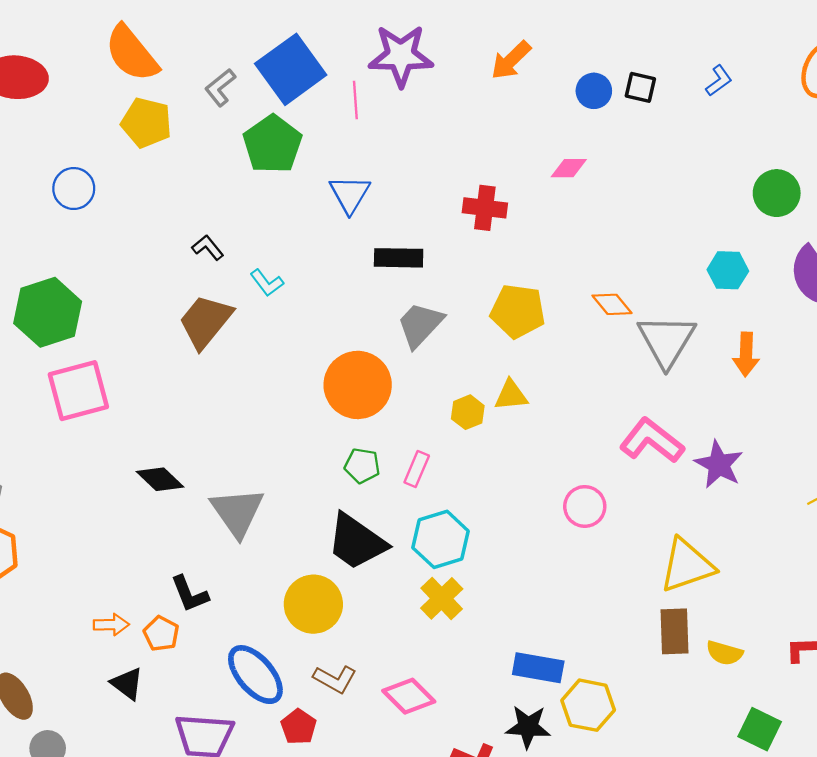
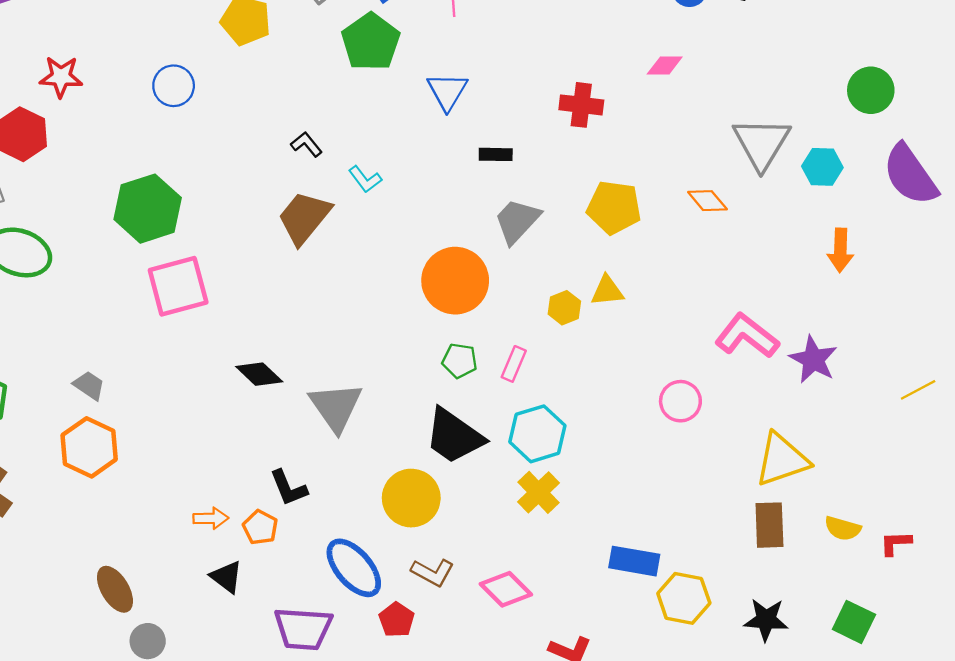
black rectangle: (399, 258) -> (496, 154), size x0.7
gray triangle: (667, 341) -> (762, 143), moved
yellow semicircle: (724, 653) -> (843, 528), moved
black star: (528, 727) -> (766, 620), moved

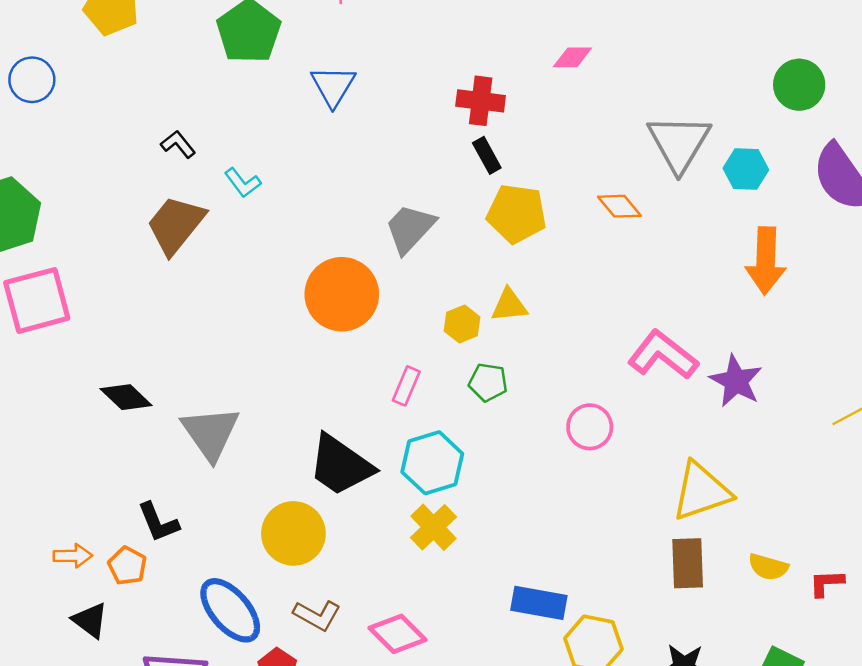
black rectangle: (496, 154) -> (487, 155), moved, turned 60
orange arrow: (840, 250) -> (766, 261), size x1.4
green pentagon: (460, 361) -> (488, 382), moved

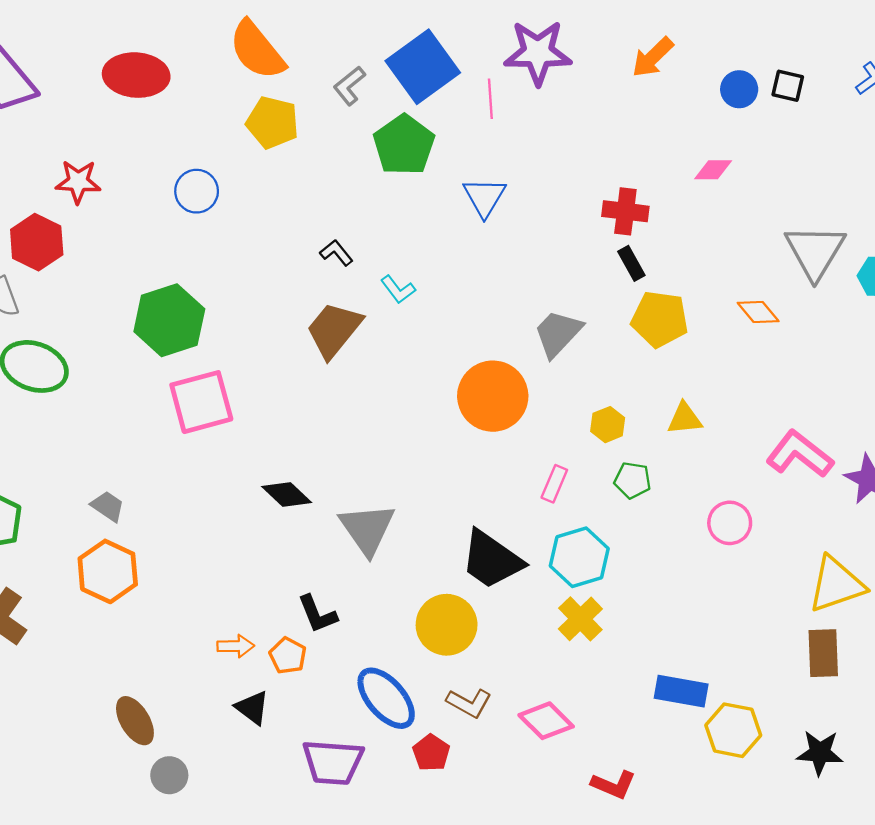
yellow triangle: (509, 305) -> (685, 419), moved

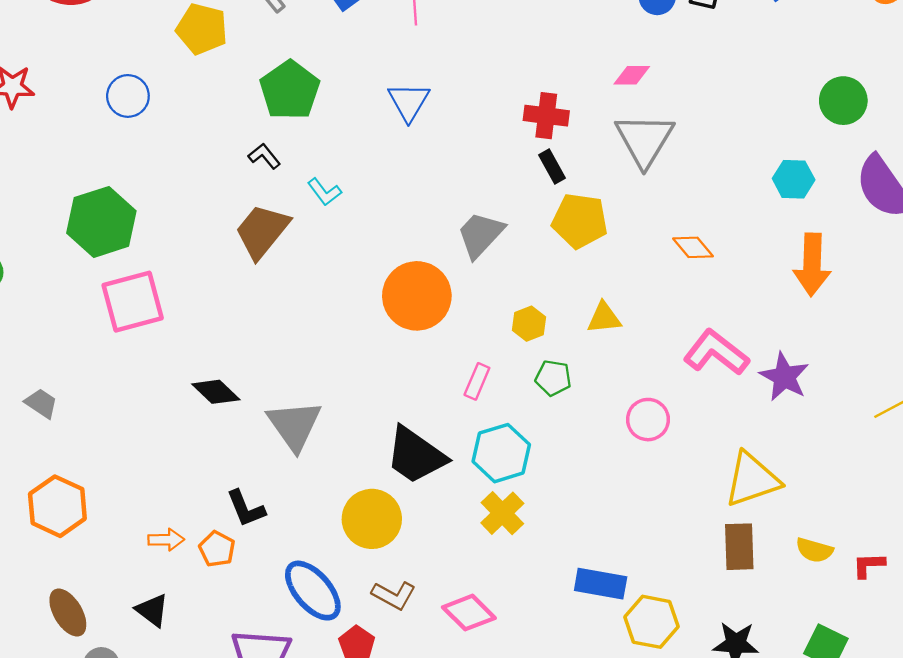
green pentagon: (404, 145) -> (290, 90), moved
gray triangle: (815, 252) -> (645, 140), moved
orange diamond: (758, 312) -> (693, 247), moved
orange hexagon: (108, 571) -> (57, 506), moved
black triangle: (252, 708) -> (152, 610), moved

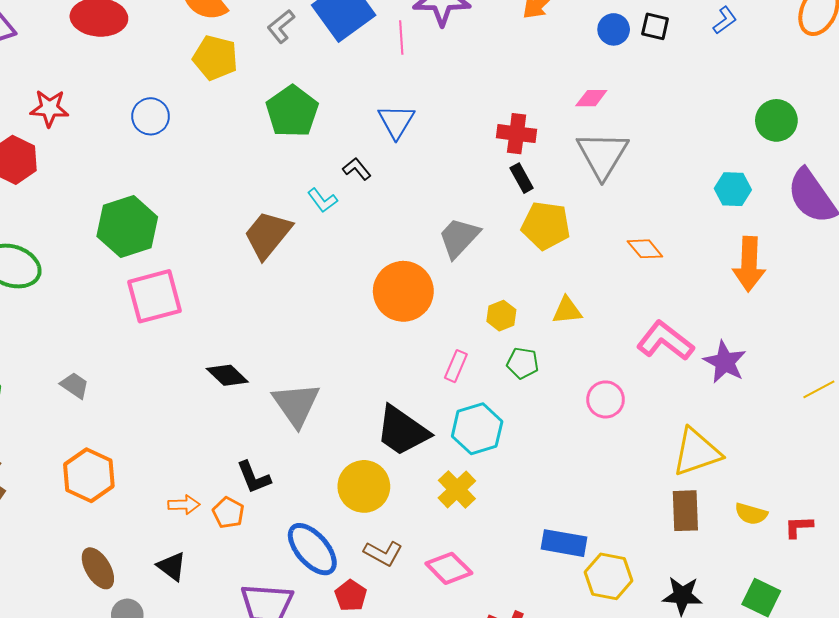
black L-shape: (264, 156) -> (357, 169), moved
yellow cross: (502, 513) -> (457, 489), moved

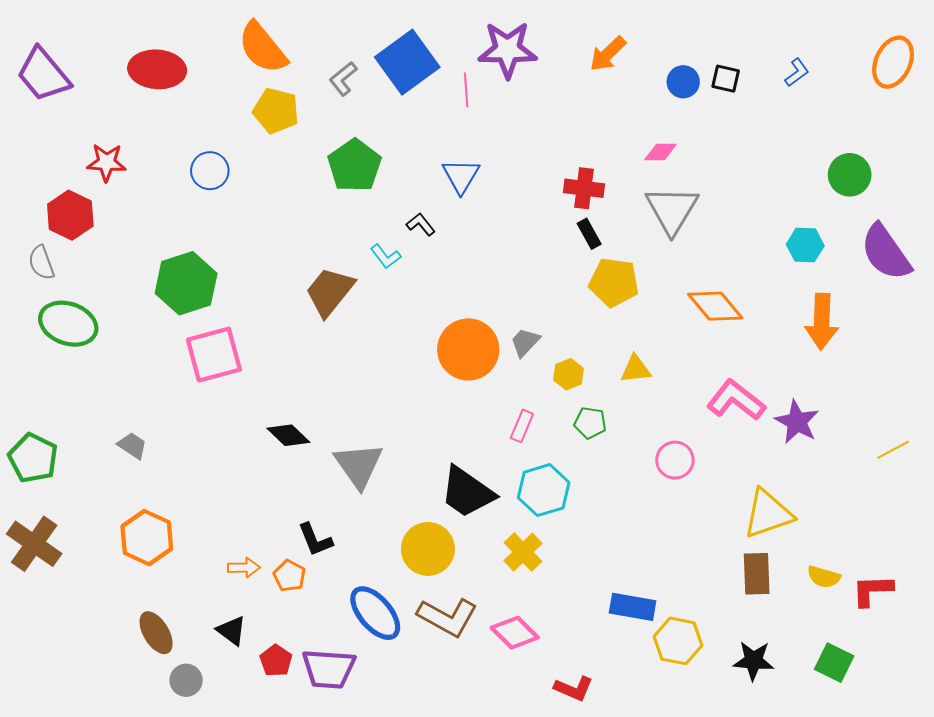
gray trapezoid: (459, 238) -> (525, 342), moved, size x0.7
orange diamond: (645, 249) -> (715, 306), size x1.5
red L-shape: (799, 527) -> (872, 590), size x1.4
brown L-shape: (383, 553) -> (448, 617), size x1.5
red pentagon: (351, 596) -> (276, 661), moved

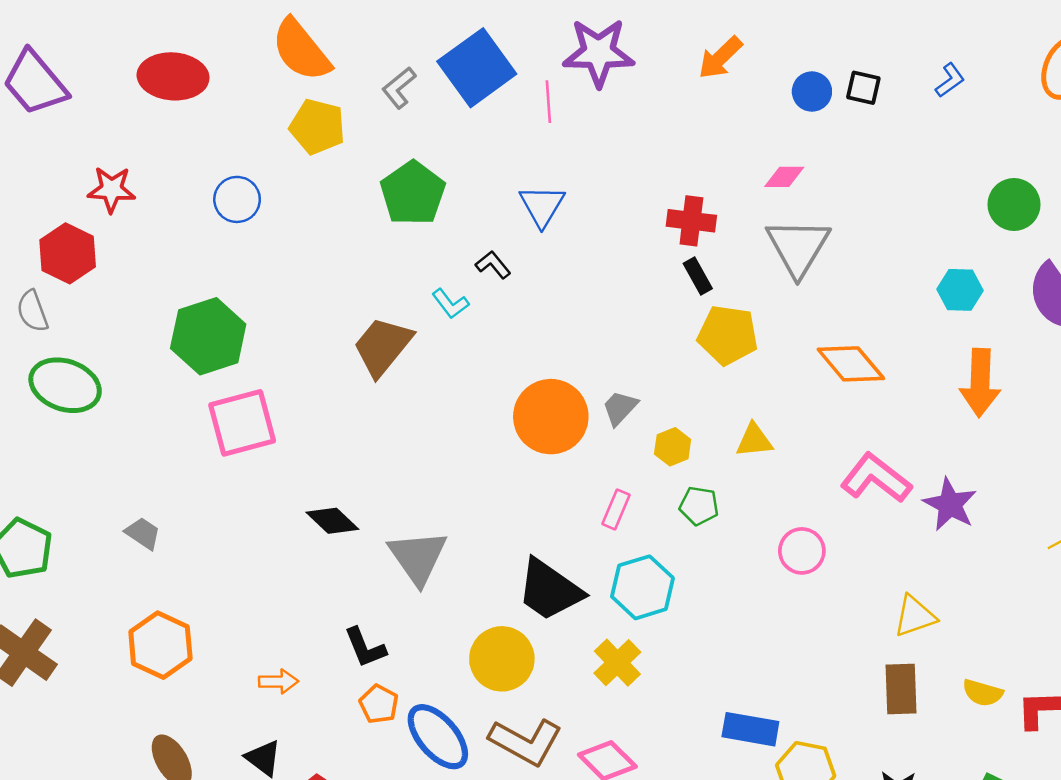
yellow triangle: (768, 514) -> (915, 616), size x0.7
orange pentagon: (289, 576) -> (379, 704), moved

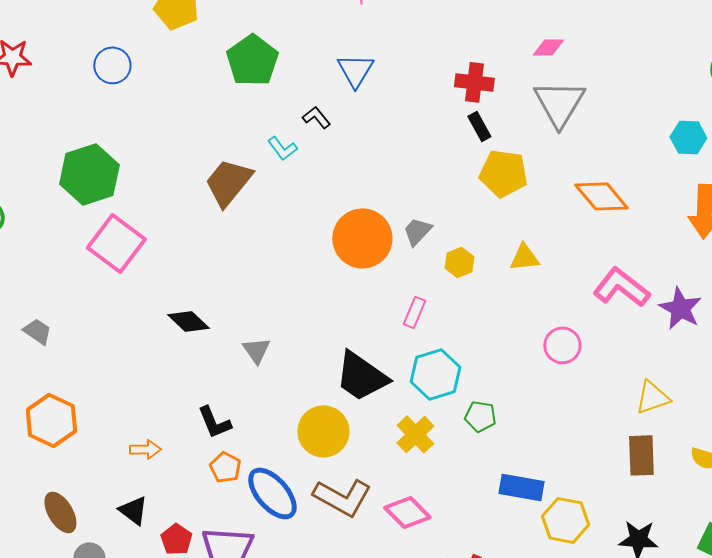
pink square: (242, 423) -> (116, 243), turned -38
green pentagon: (699, 506) -> (480, 416), moved
gray triangle: (418, 557) -> (256, 350), size x0.6

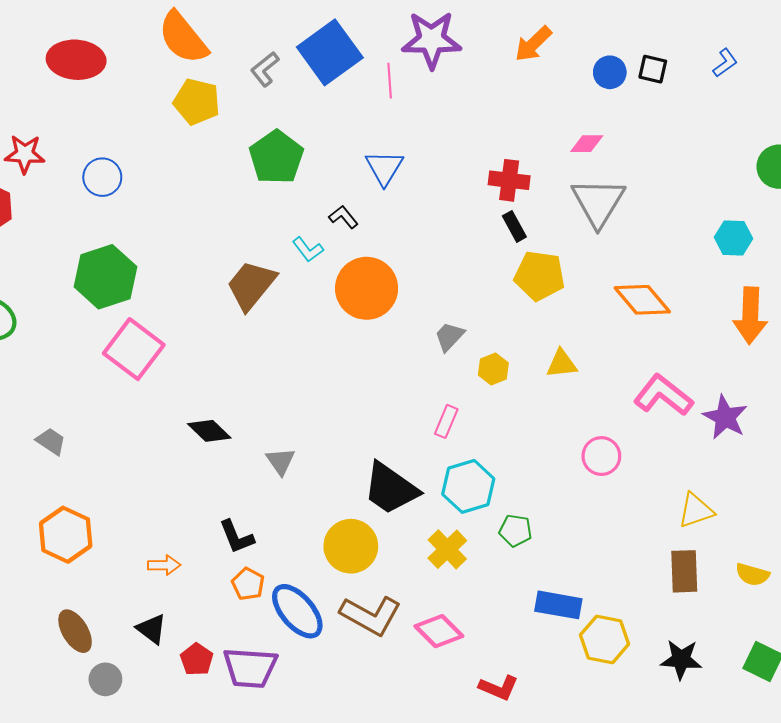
blue circle: (112, 65) -> (102, 177), moved
orange circle: (362, 238) -> (367, 288), moved

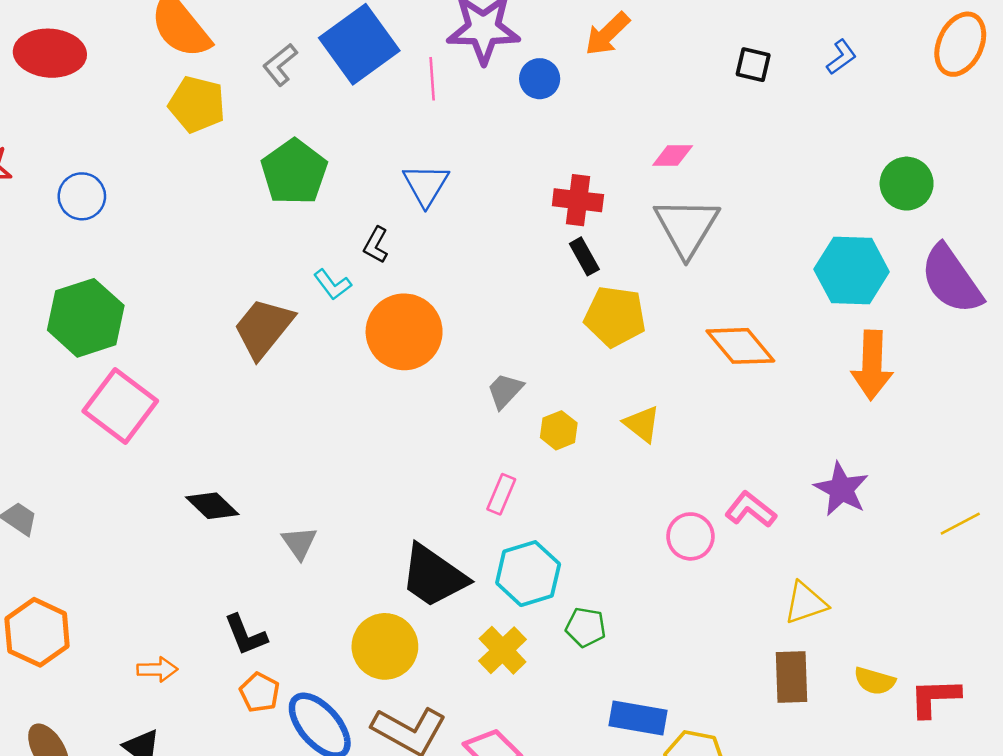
blue circle: (610, 72) -> (540, 79), moved
black L-shape: (343, 217) -> (376, 245), turned -112
cyan hexagon: (734, 238) -> (852, 270), size x1.6
yellow triangle: (562, 364) -> (642, 424), turned 44
pink L-shape: (663, 395) -> (751, 510), moved, size x0.7

